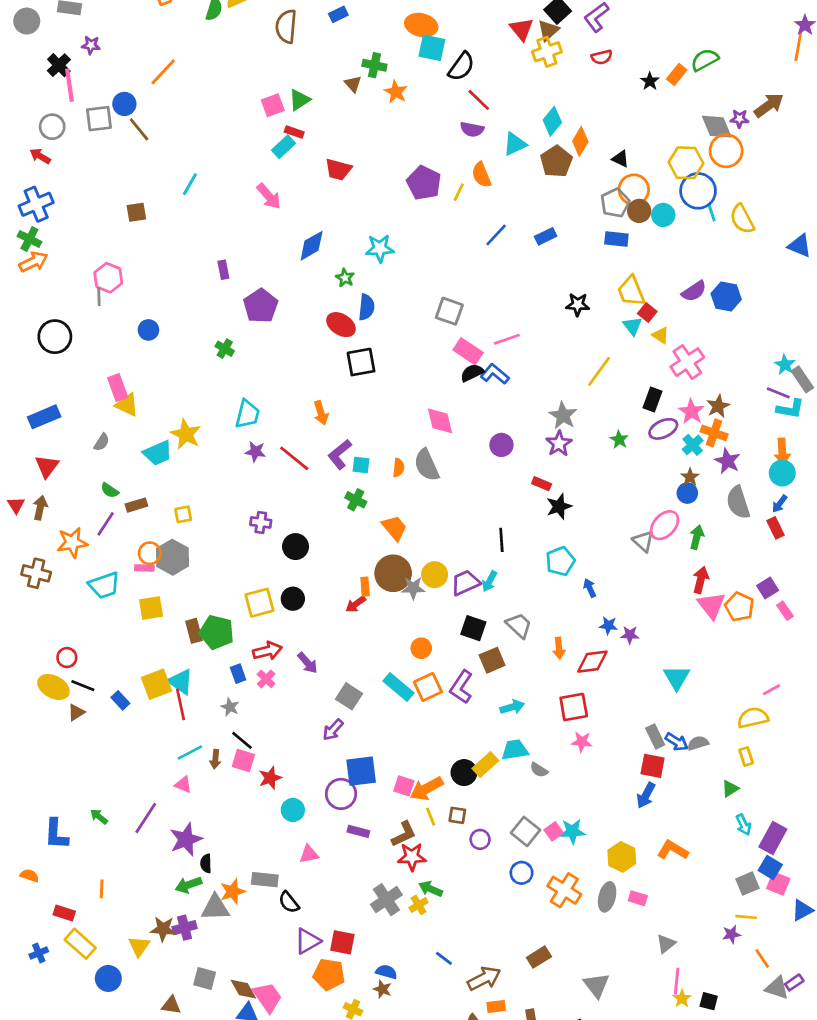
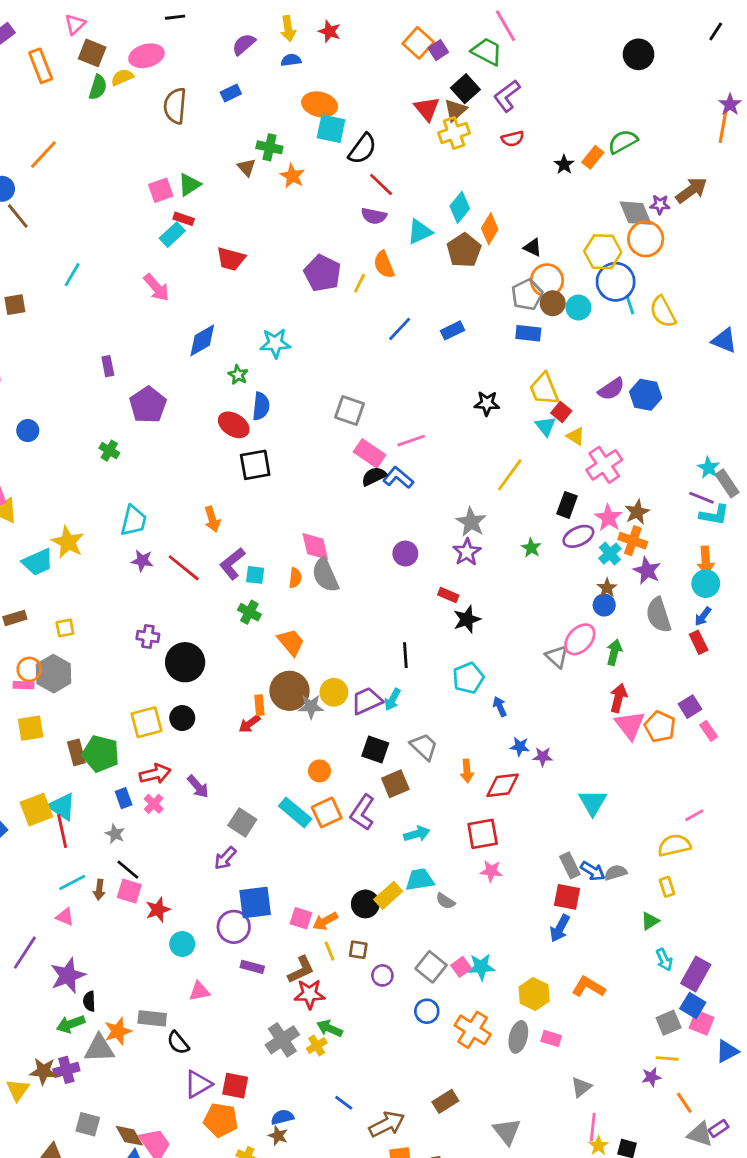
pink diamond: (440, 421) -> (315, 546), moved
black circle: (296, 547) -> (185, 662), size x1.4
orange arrow: (427, 789) -> (325, 921), size x0.7
blue semicircle: (386, 972) -> (282, 1117), turned -30

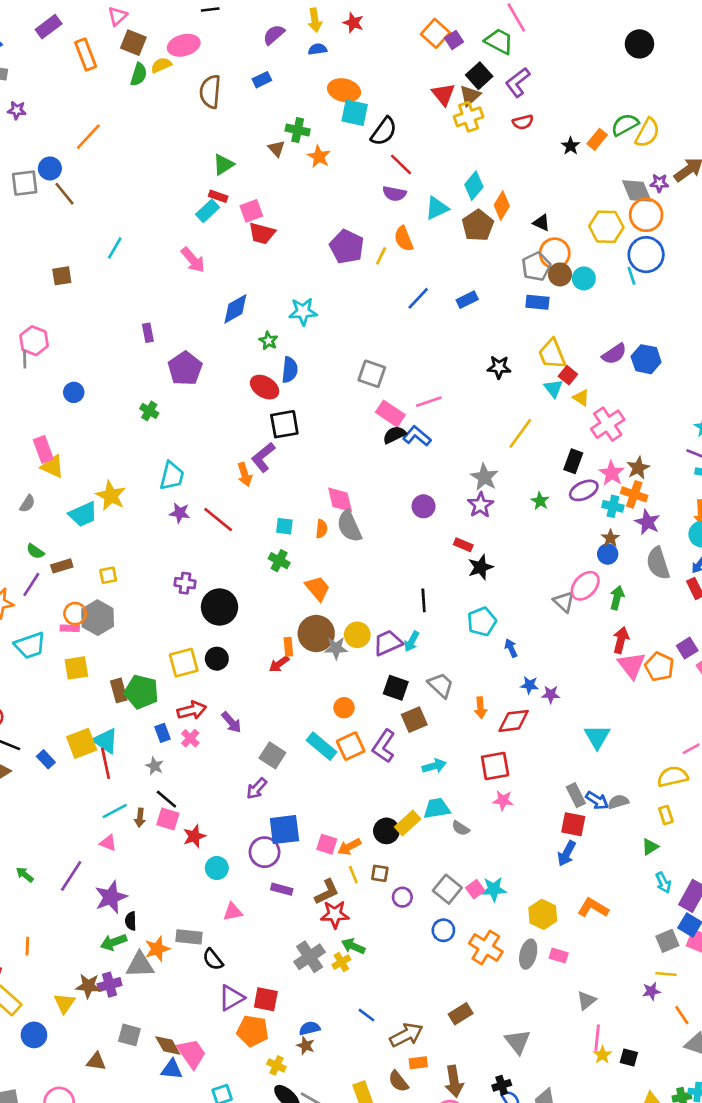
pink square: (161, 190) -> (251, 211), moved
blue circle: (616, 282) -> (646, 255), moved
yellow semicircle: (663, 312) -> (647, 133), moved, turned -124
cyan cross: (610, 554) -> (613, 506), turned -36
purple L-shape: (232, 564) -> (263, 457), moved

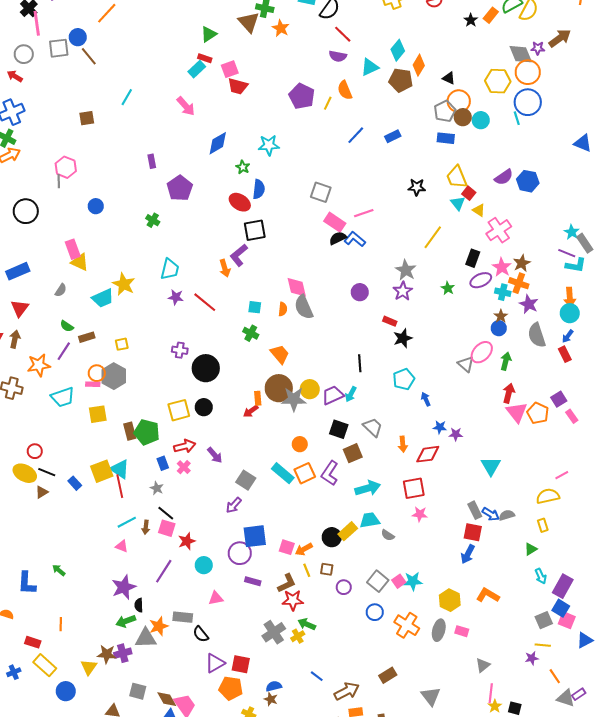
brown triangle: (276, 149) -> (249, 22), size x1.6
brown pentagon: (478, 225) -> (401, 80), turned -30
gray star: (336, 648) -> (294, 399), size x1.4
cyan arrow: (434, 766) -> (368, 488), size x1.4
purple line: (71, 876) -> (164, 571), moved

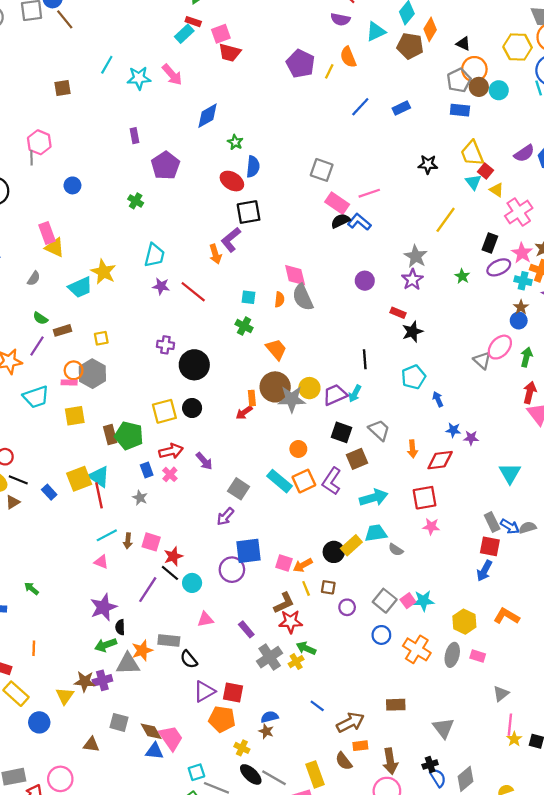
cyan star: (269, 145) -> (139, 78), moved
black line: (166, 513) -> (170, 573), moved
purple rectangle: (253, 581) -> (246, 629), moved, turned 35
brown rectangle: (388, 675) -> (396, 705), turned 30

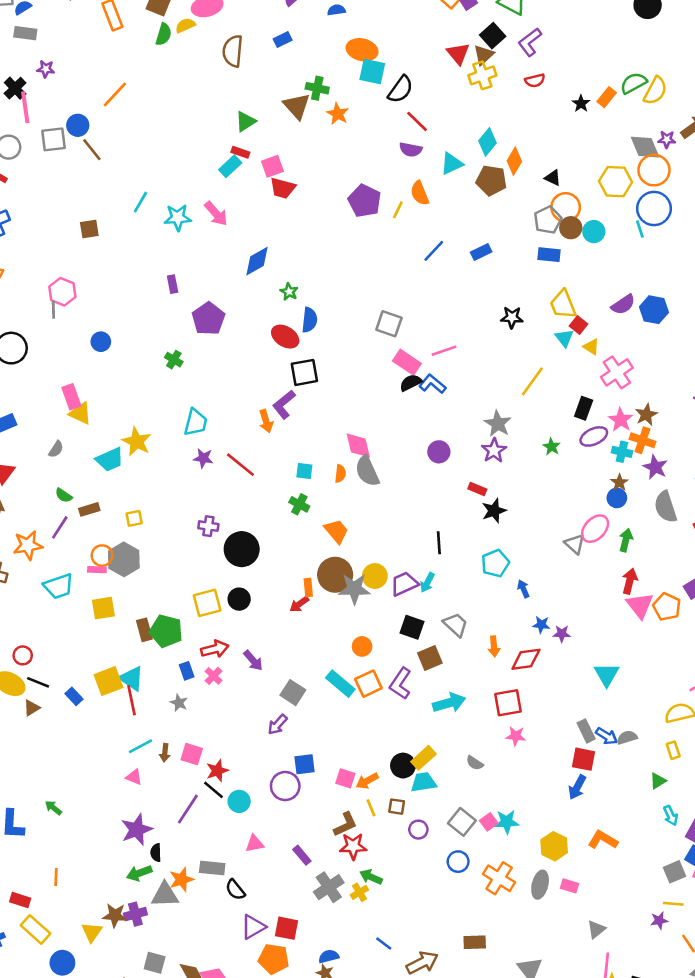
cyan trapezoid: (376, 533) -> (423, 782), moved
blue square: (249, 551) -> (304, 764), size x0.7

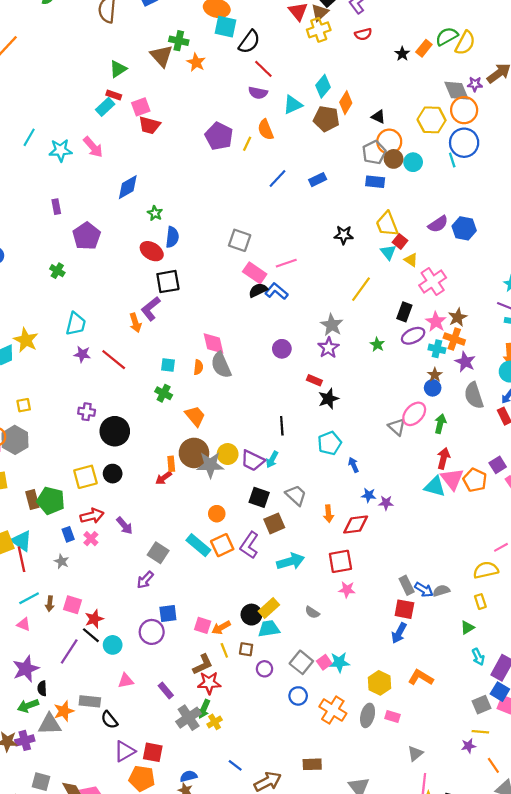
purple trapezoid: (404, 584) -> (253, 461), turned -130
cyan triangle: (607, 675) -> (435, 487), moved, turned -45
green arrow: (371, 877) -> (204, 709), moved, turned -90

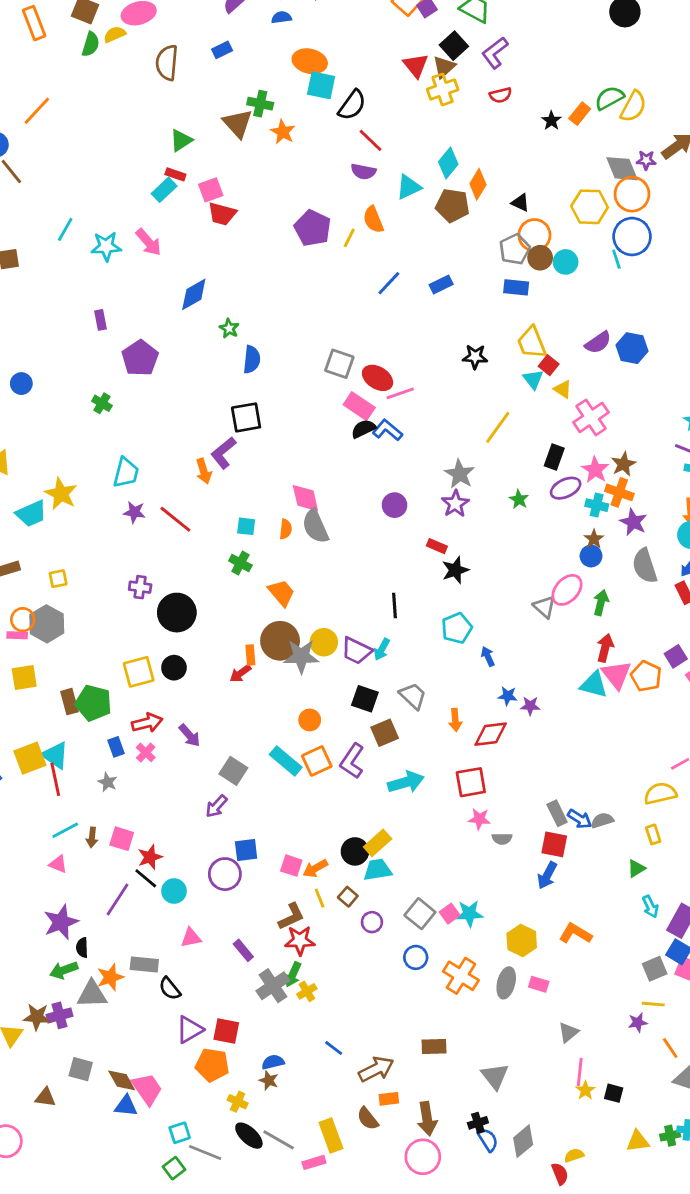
red ellipse: (152, 251) -> (378, 378), moved
gray semicircle: (312, 612) -> (502, 839), moved, turned -32
brown square: (246, 649) -> (348, 897), turned 32

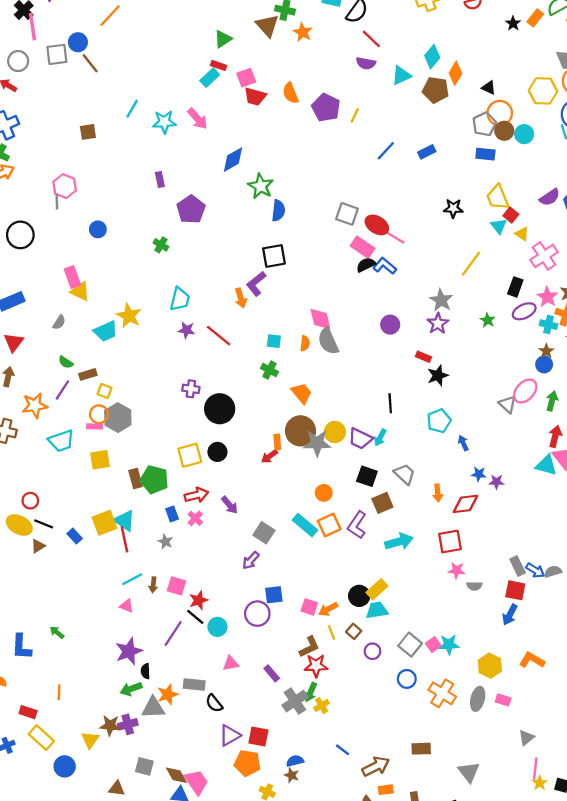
orange semicircle: (373, 220) -> (291, 93), moved
green star: (229, 328) -> (261, 186), size x1.6
pink line: (400, 393) -> (395, 237), turned 50
yellow square: (58, 579) -> (105, 391), moved, turned 32

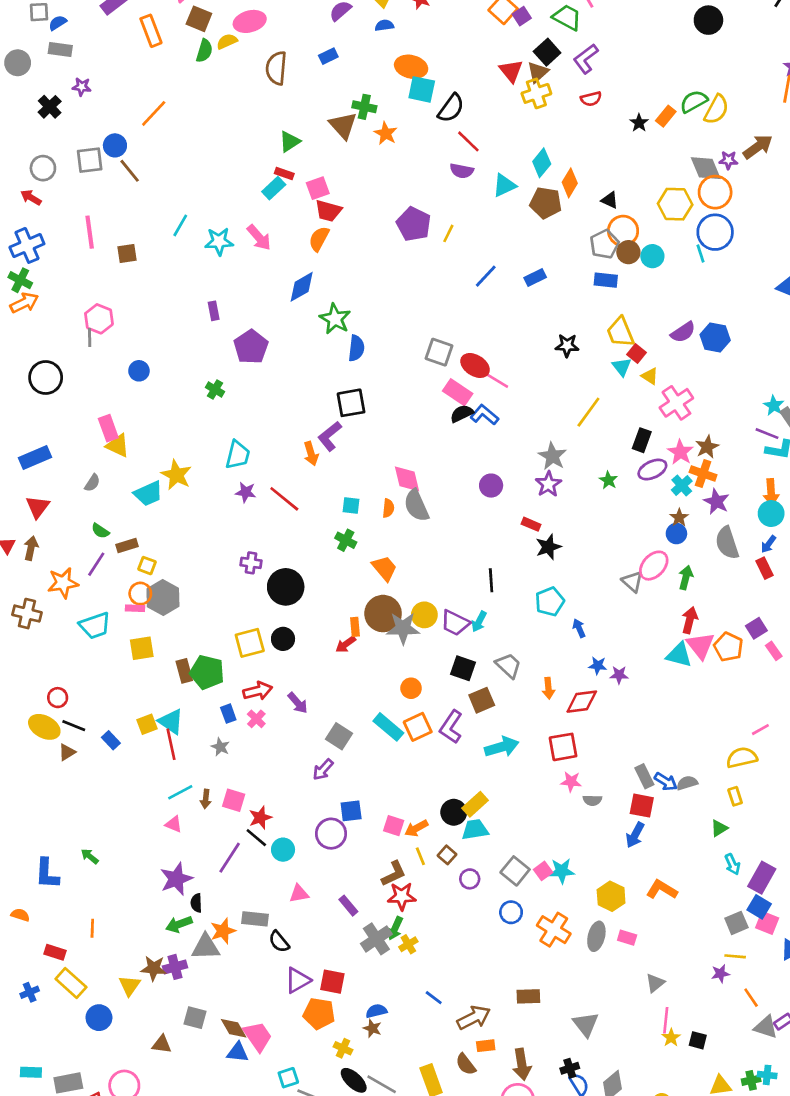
pink line: (33, 27) -> (90, 232), moved
orange semicircle: (291, 93) -> (319, 239), moved, turned 50
cyan cross: (549, 325) -> (682, 486), turned 35
yellow square: (105, 523) -> (147, 724), size x0.7

